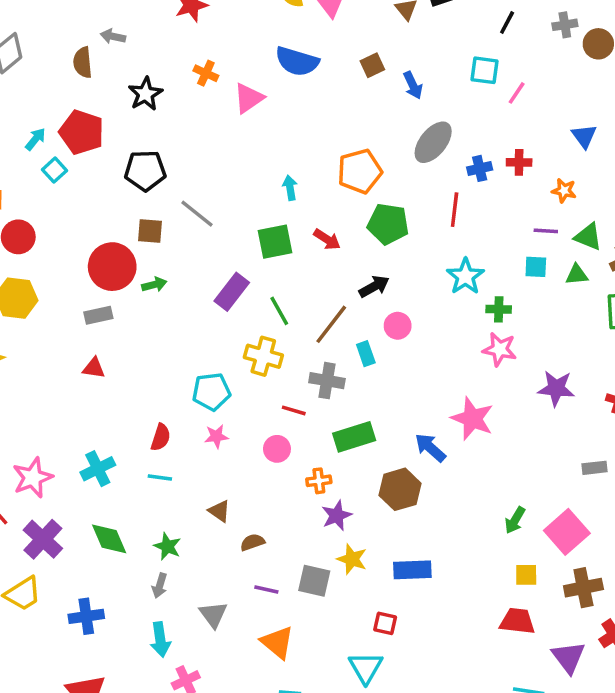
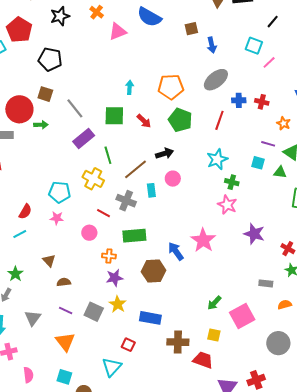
gray line: (197, 214) -> (75, 108), moved
cyan line: (160, 477) -> (20, 234), turned -48
brown cross: (583, 588) -> (178, 342), moved

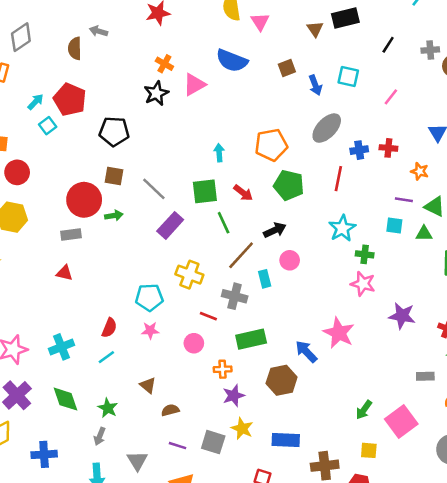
black star: (60, 16) -> (156, 93), moved
cyan square: (254, 46) -> (348, 76), moved
green line: (108, 155) -> (224, 223), moved

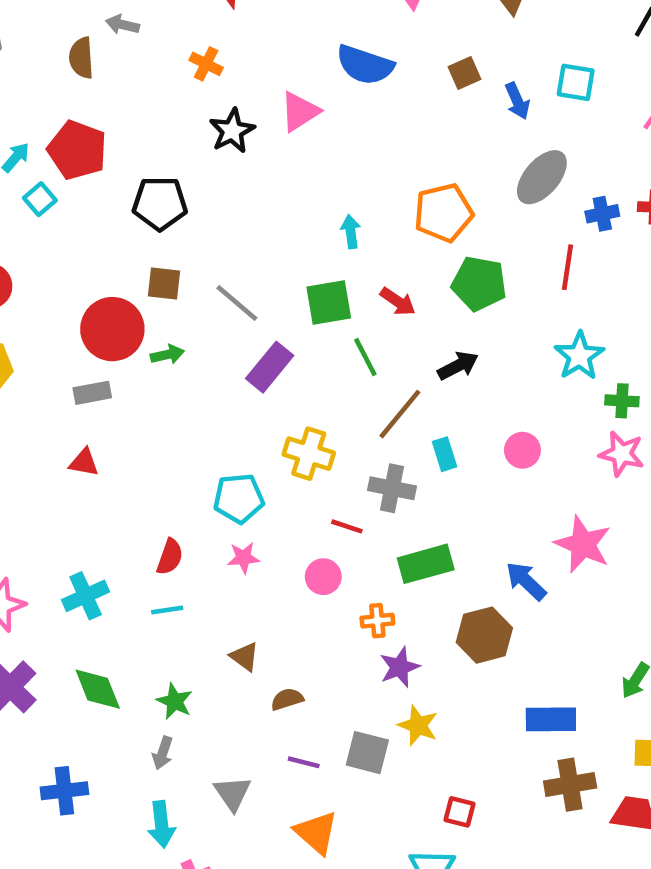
orange cross: (164, 64) -> (206, 64), moved
pink circle: (290, 260) -> (522, 450), moved
cyan line: (106, 357) -> (167, 610), turned 30
blue rectangle: (286, 440) -> (551, 719), moved

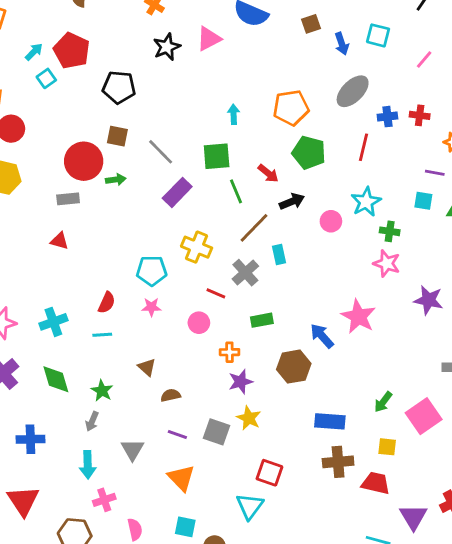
red arrow: (398, 302) -> (268, 173), moved
pink circle: (522, 450) -> (331, 221), moved
gray cross: (392, 488) -> (245, 273), turned 32
green rectangle: (426, 564) -> (262, 320), size x0.7
red square: (459, 812) -> (269, 473), size x1.4

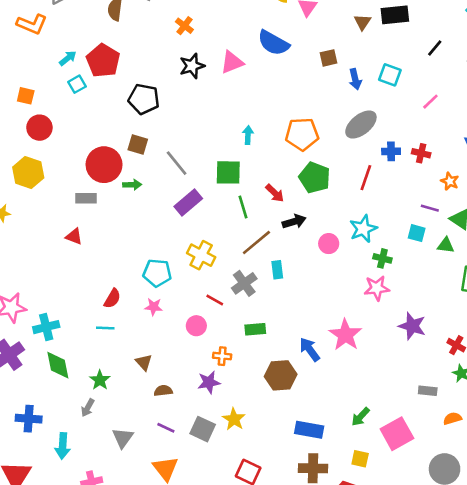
pink star: (387, 263) -> (377, 288), turned -30
cyan cross: (53, 322) -> (46, 327), moved
purple star: (241, 382) -> (209, 382), moved
cyan arrow: (88, 465) -> (63, 446), moved

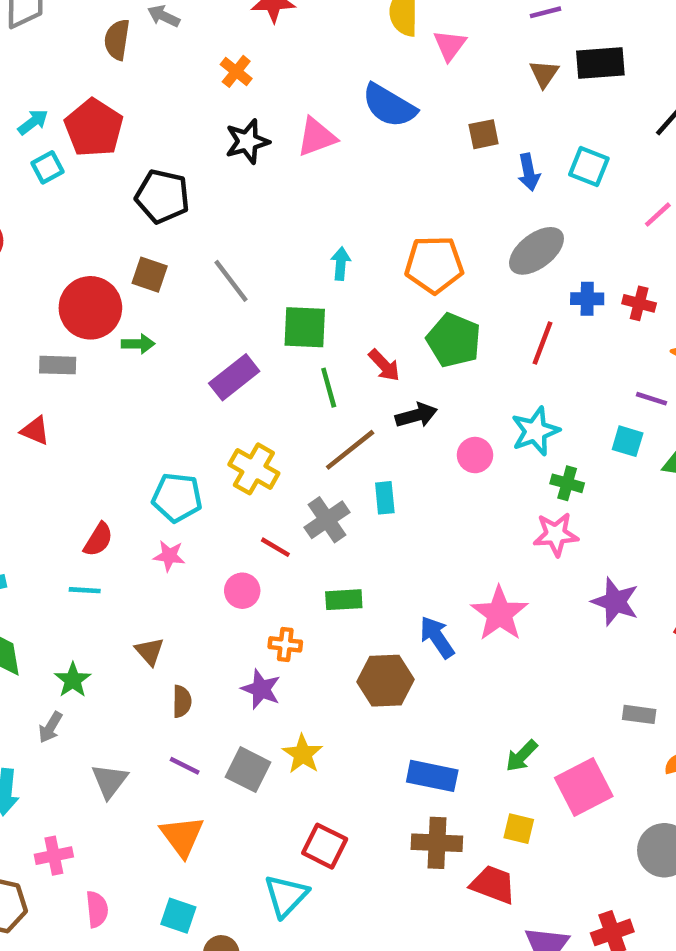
gray line: (177, 163) -> (231, 281), moved
purple star: (209, 382) -> (261, 689), turned 30
brown semicircle: (163, 391) -> (182, 701), turned 96

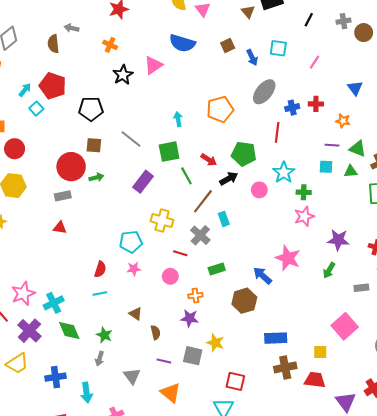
green pentagon: (454, 340) -> (244, 154), moved
green arrow: (522, 756) -> (329, 270), moved

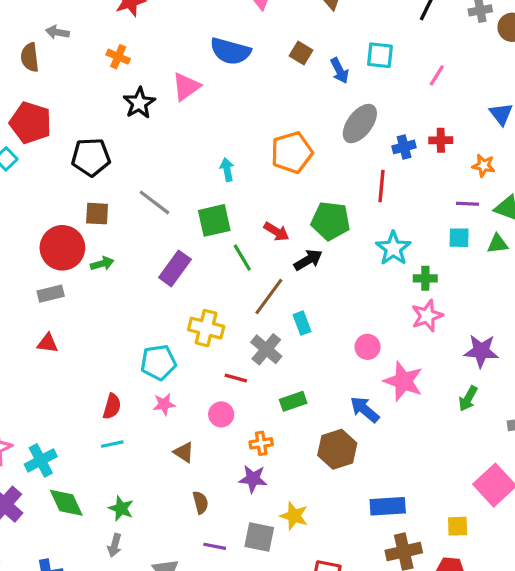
brown square: (228, 45) -> (301, 53), turned -32
pink circle: (259, 190) -> (368, 347), moved
brown triangle: (136, 314) -> (184, 452), moved

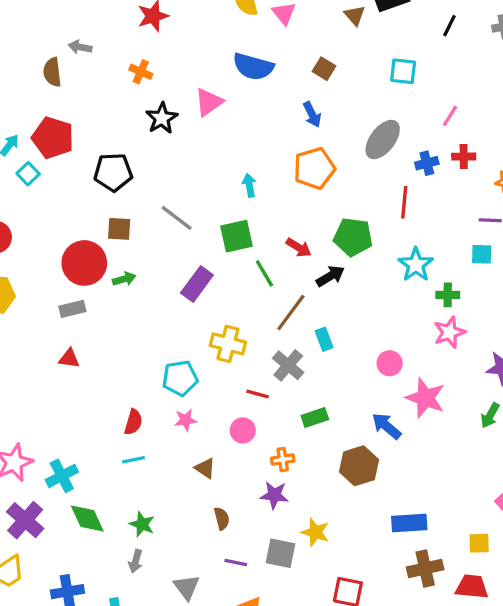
blue arrow: (340, 71) -> (312, 115), moved
pink line: (437, 75) -> (450, 116), moved

